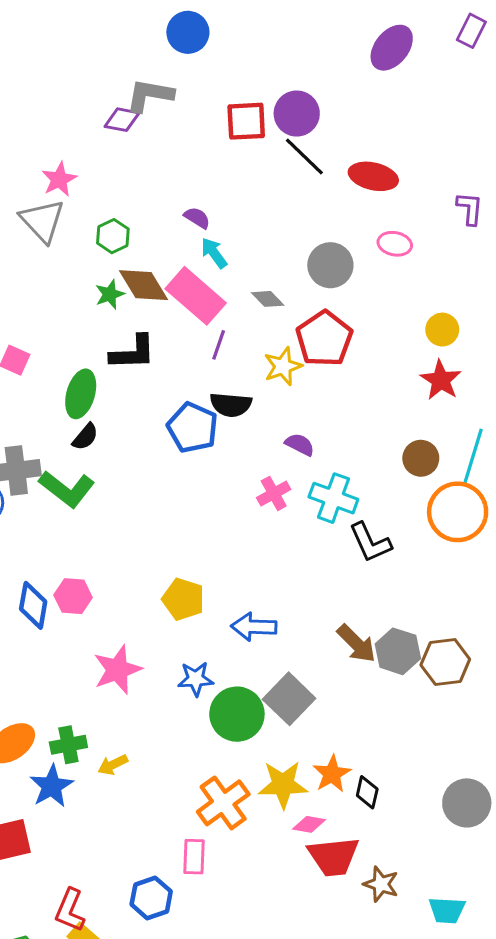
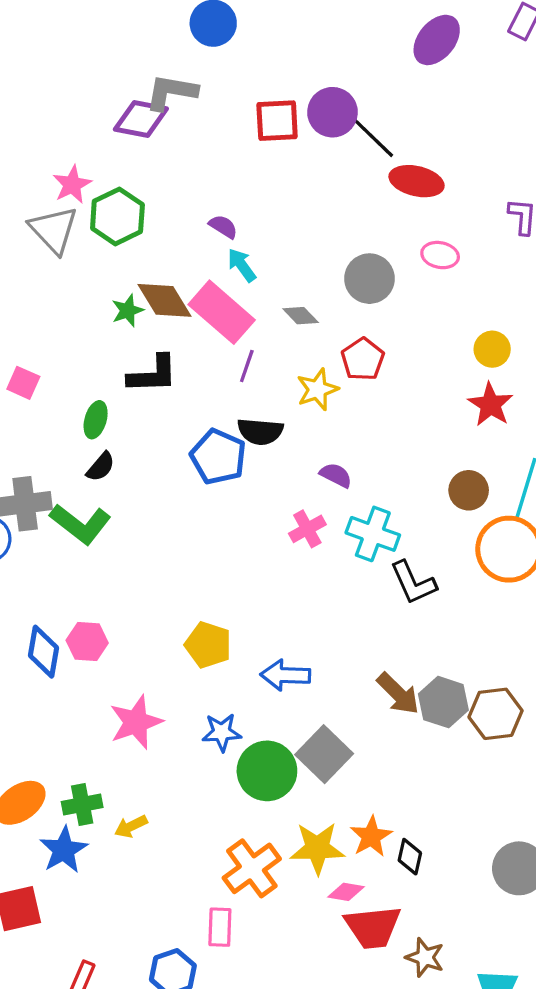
purple diamond: (122, 120) -> (141, 119), size x1.4
black line: (304, 156) -> (373, 137), moved
green hexagon: (113, 236) -> (117, 216), moved, size x1.5
red pentagon: (324, 339) -> (363, 359), size x0.7
green ellipse: (81, 394) -> (96, 420), size x0.7

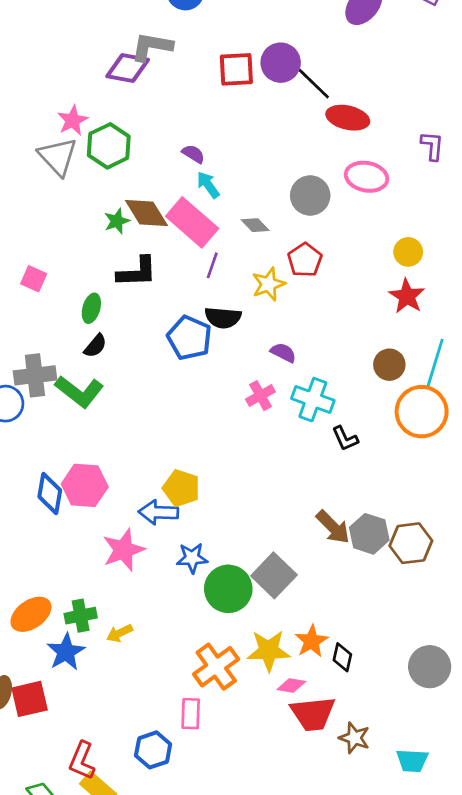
pink ellipse: (440, 255) -> (367, 177), size x1.4
black L-shape: (413, 583) -> (345, 438), size x0.7
pink hexagon: (87, 642) -> (85, 485), size x1.4
blue arrow: (285, 675) -> (158, 512), moved

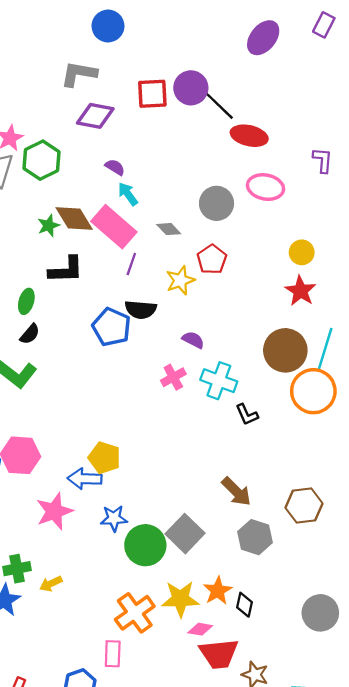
purple diamond: (128, 68) -> (95, 116), moved
brown circle: (389, 365) -> (285, 350), size x1.6
gray hexagon: (369, 534) -> (255, 537), moved

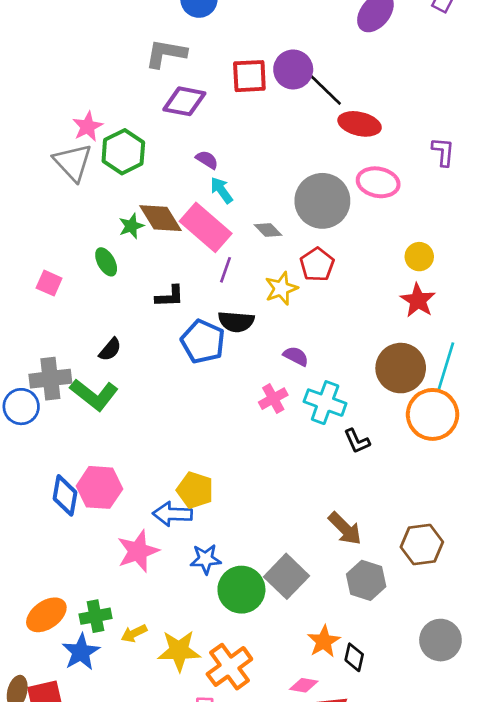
gray circle: (217, 203) -> (322, 201), size x1.4
black L-shape: (66, 270) -> (170, 296), moved, size x0.7
green ellipse: (26, 301) -> (106, 262), moved, turned -45
yellow star: (180, 599) -> (179, 651), moved
gray circle: (320, 613) -> (440, 640), moved

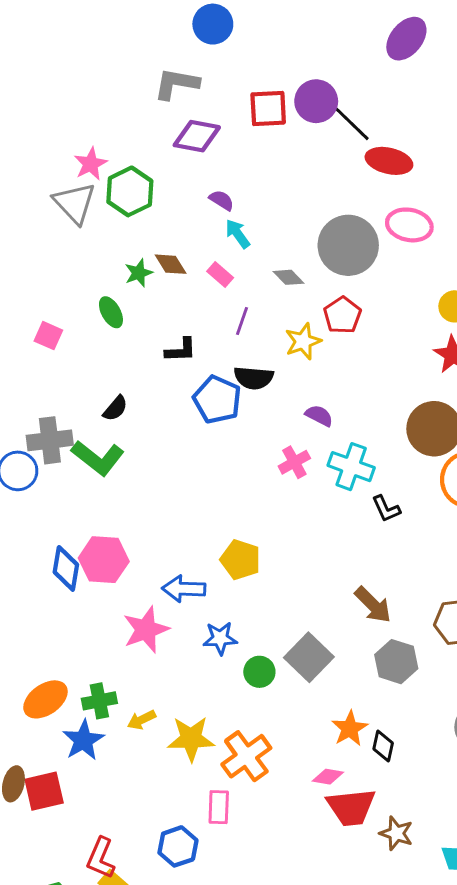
brown diamond: (160, 218) -> (171, 264), size x0.7
pink rectangle: (206, 227) -> (220, 274), size x0.5
yellow pentagon: (195, 490) -> (241, 560), moved
green circle: (241, 590) -> (259, 672), size x0.6

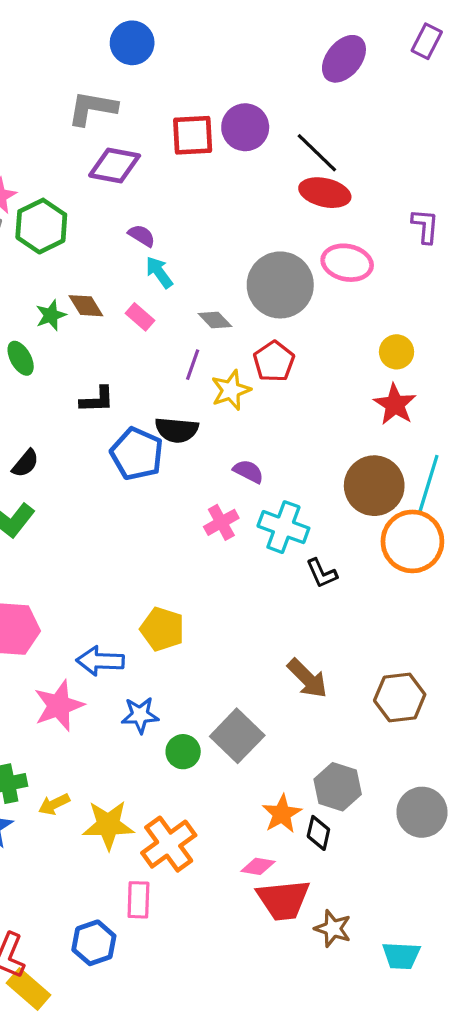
black line: (351, 123) -> (317, 153), moved
purple line: (242, 321) -> (193, 365), moved
gray hexagon: (396, 662) -> (338, 787), moved

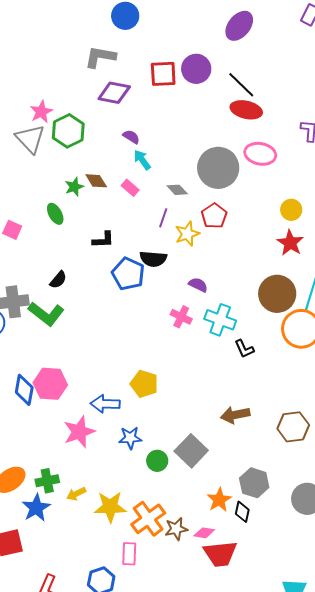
purple ellipse: (344, 59) -> (239, 26), moved
pink cross: (221, 522) -> (181, 317), turned -35
brown arrow: (307, 678) -> (235, 415), turned 124
brown star: (333, 929) -> (176, 529), moved, turned -30

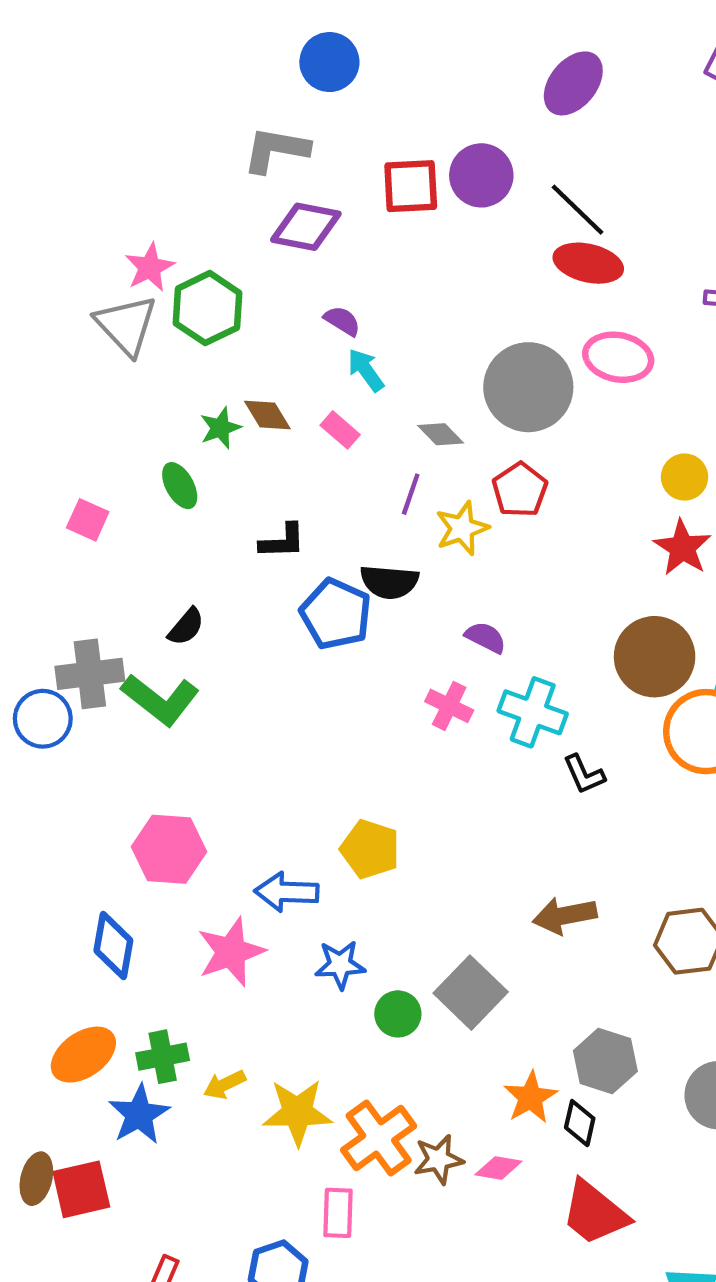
blue diamond: (24, 390) -> (113, 945), moved
red trapezoid: (220, 554) -> (595, 1213), moved, turned 45

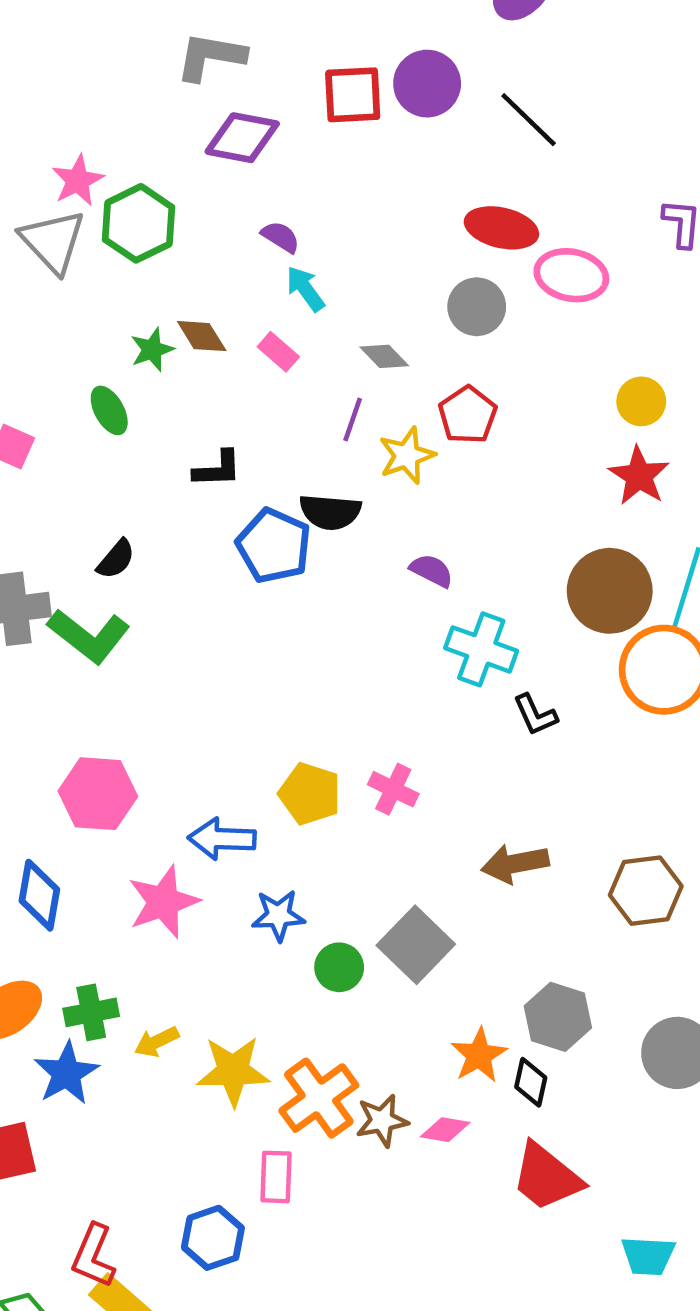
red ellipse: (588, 263) -> (501, 228), moved
gray circle: (528, 387) -> (477, 307), size x0.6
pink cross: (449, 706) -> (393, 789), moved

